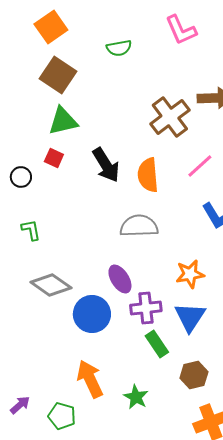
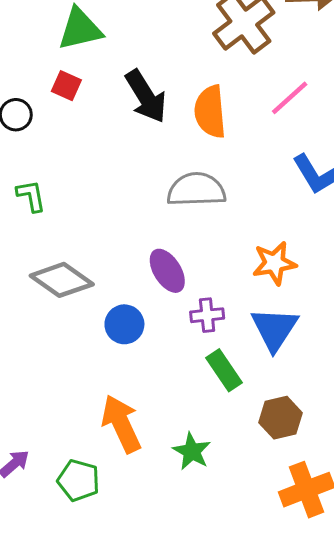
purple cross: (146, 308) -> (207, 315), size x0.7
blue circle: (92, 314) -> (124, 324), size x0.7

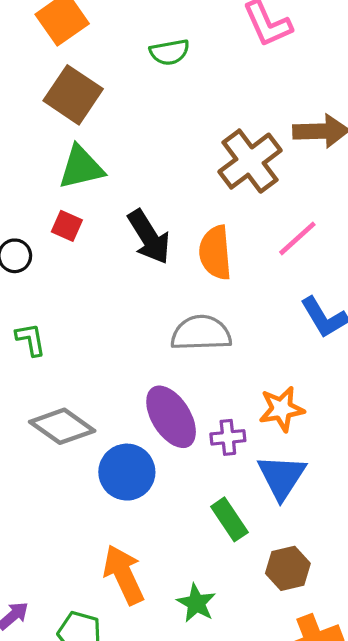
purple ellipse: (167, 271) -> (171, 417), size x1.4
purple cross: (207, 315) -> (228, 437), moved
blue circle: (124, 324) -> (127, 472), size x1.4

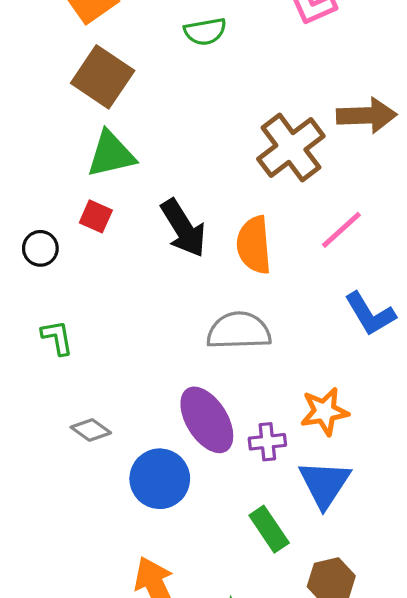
gray diamond: (62, 426) -> (91, 430), size x0.6

